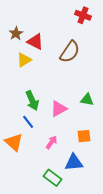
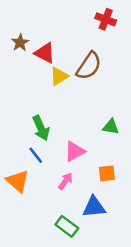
yellow triangle: (24, 60) -> (59, 76), moved
pink triangle: (59, 109) -> (75, 151), moved

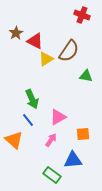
green triangle: (111, 127) -> (86, 76), moved

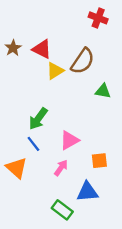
brown star: (16, 33) -> (13, 48), moved
green arrow: (32, 99) -> (38, 119), turned 60

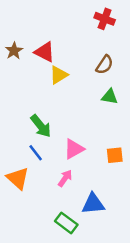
brown semicircle: (83, 61) -> (105, 65), moved, size x0.7
green arrow: (38, 119) -> (41, 126), turned -75
orange square: (99, 161) -> (115, 155), moved

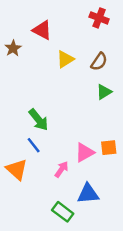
red triangle: (45, 52) -> (42, 30), moved
yellow triangle: (59, 75) -> (65, 59), moved
green triangle: (110, 97) -> (104, 92), turned -42
pink triangle: (74, 149) -> (85, 152), moved

